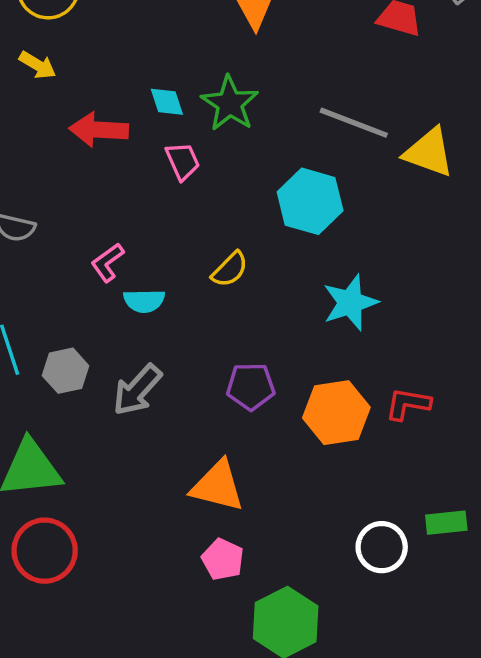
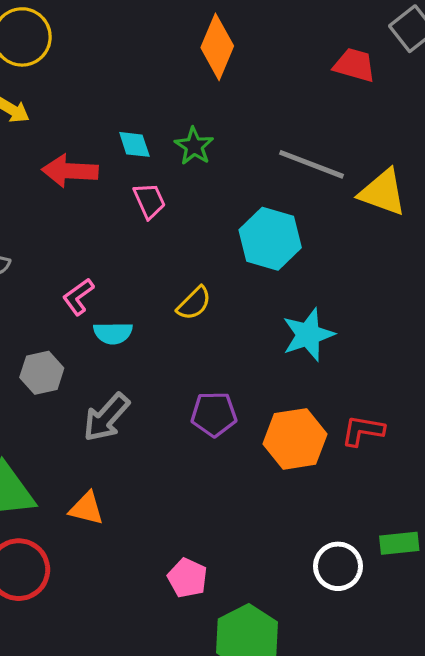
green star: (230, 104) -> (194, 146), size x0.7
gray hexagon: (66, 371) -> (42, 373), moved
orange triangle: (218, 486) -> (87, 508), moved, size x0.7

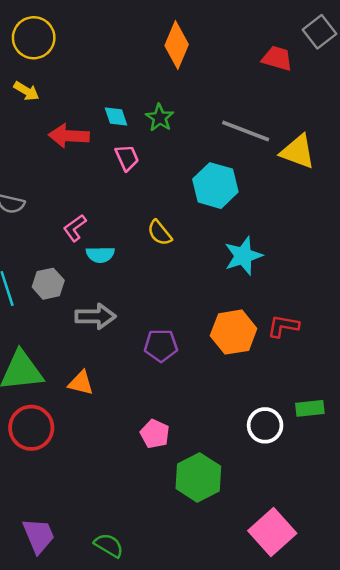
yellow semicircle: (194, 303) -> (160, 233), turned 96
purple pentagon: (214, 414) -> (161, 345), moved
gray arrow: (106, 417) -> (95, 316), turned -132

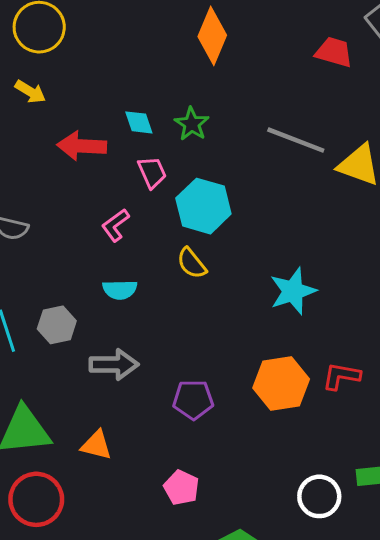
cyan hexagon: (215, 186) -> (203, 206), moved
pink L-shape: (75, 228) -> (115, 225), moved
pink pentagon: (155, 434) -> (181, 488), moved

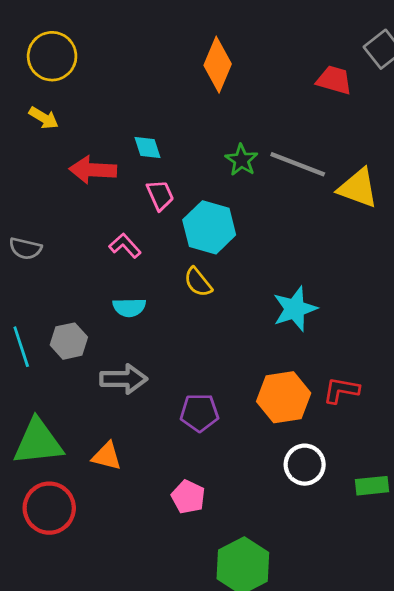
green star: (192, 124) -> (242, 160), moved
pink L-shape: (115, 225) -> (125, 246), turned 84
white circle: (319, 496) -> (305, 465), moved

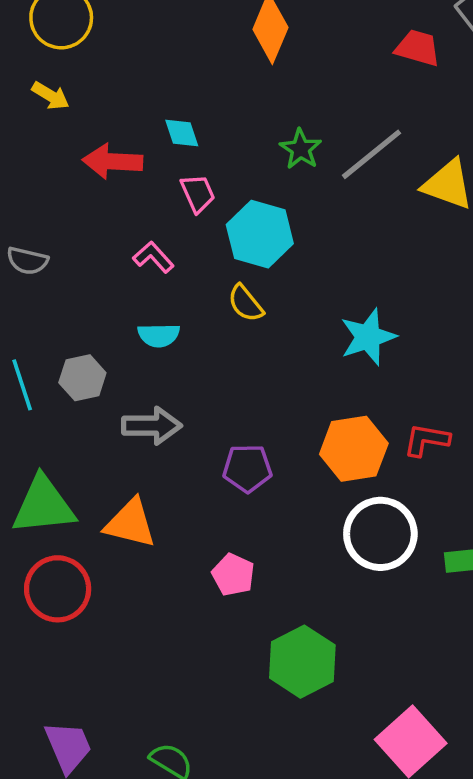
gray line: (298, 164) -> (372, 154), turned -60
orange triangle: (107, 456) -> (130, 523), size x1.4
white circle: (305, 465) -> (380, 534), size x1.4

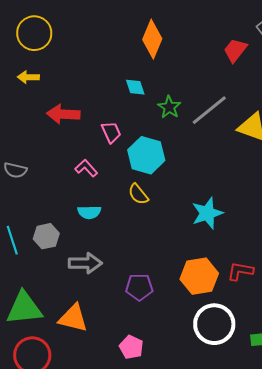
red trapezoid: (418, 48) -> (235, 50), turned -68
yellow arrow: (51, 96) -> (28, 77), turned 150
cyan diamond: (182, 133) -> (135, 87), moved

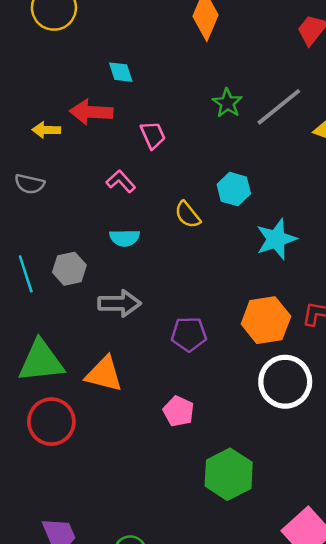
yellow arrow: (28, 77) -> (46, 130), moved
cyan diamond: (135, 87) -> (121, 72), moved
cyan hexagon: (146, 155) -> (234, 189), moved, size x0.7

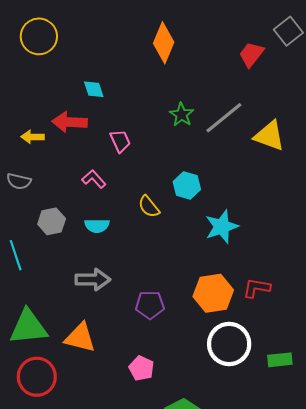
gray hexagon: (69, 269) -> (52, 221), moved

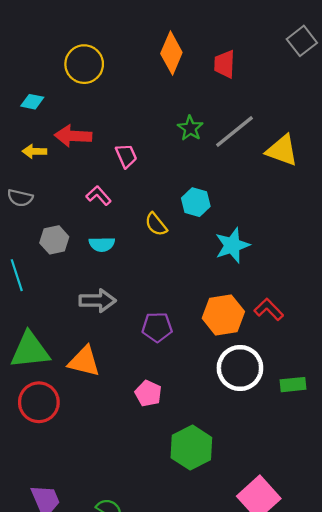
yellow circle: (39, 36) -> (84, 64), moved
red trapezoid: (251, 54) -> (225, 64), moved, turned -36
cyan diamond: (94, 89) -> (32, 102), moved, turned -60
red L-shape: (257, 288) -> (269, 309), turned 36

